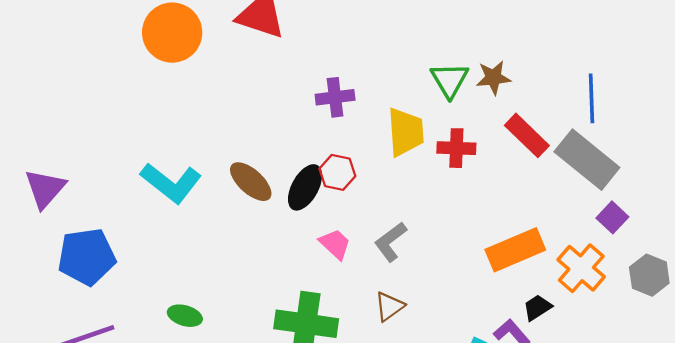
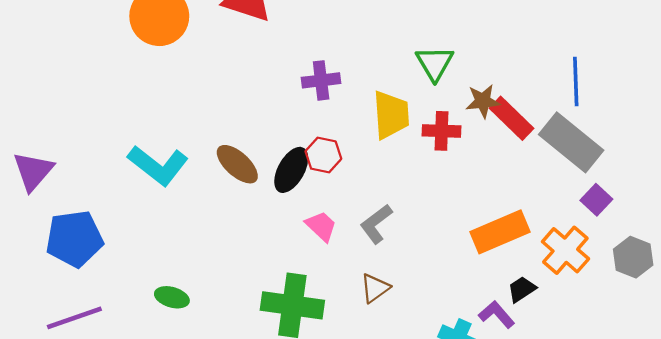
brown star: (493, 78) -> (483, 101), moved

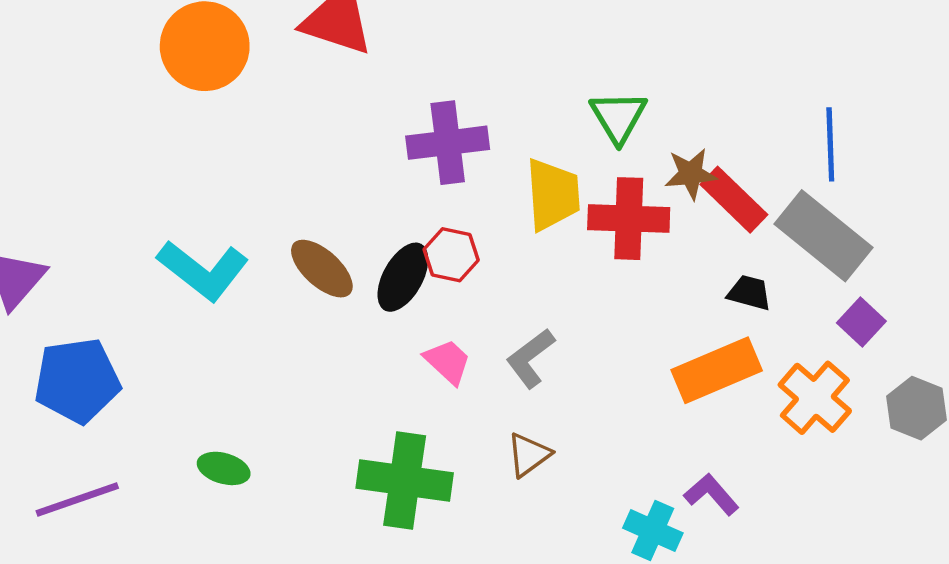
purple cross: (321, 80) -> (448, 143), size x1.4
red cross: (442, 131) -> (629, 219), size x1.4
black trapezoid: (522, 289) -> (749, 293), moved, turned 48

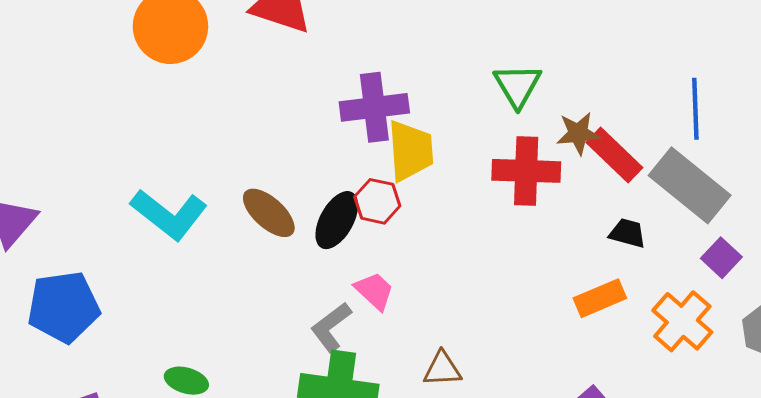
yellow trapezoid: (553, 194) -> (411, 151), moved
gray L-shape: (530, 358) -> (331, 327), moved
orange rectangle: (717, 370) -> (600, 298), size x0.7
brown triangle: (529, 455) -> (442, 369), turned 33

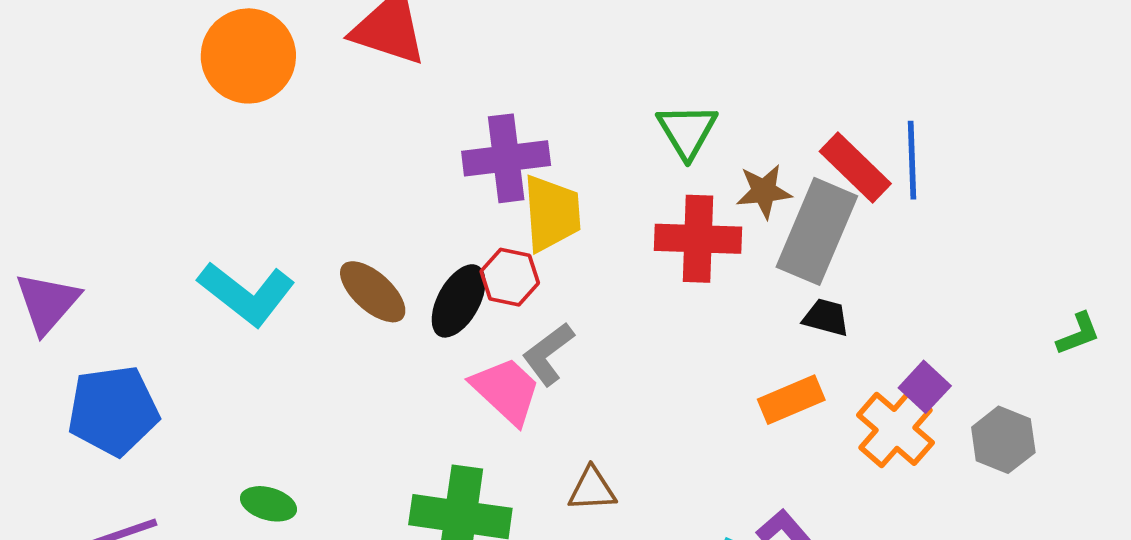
red rectangle: (614, 155) -> (855, 167), moved
gray rectangle: (690, 185) -> (817, 231), moved, turned 74
purple square: (721, 258) -> (925, 387), moved
pink trapezoid: (374, 291) -> (506, 390), size x1.4
gray L-shape: (331, 327) -> (548, 354), moved

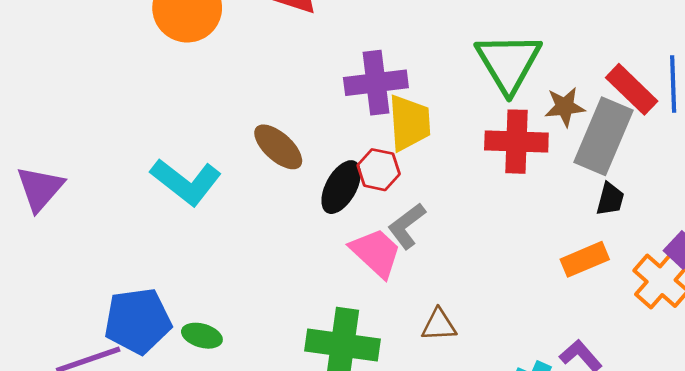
green triangle: (687, 131) -> (508, 63), size x1.5
brown ellipse: (373, 292) -> (278, 147), moved
black trapezoid: (826, 317) -> (610, 199), turned 90
blue pentagon: (113, 411) -> (138, 321), moved

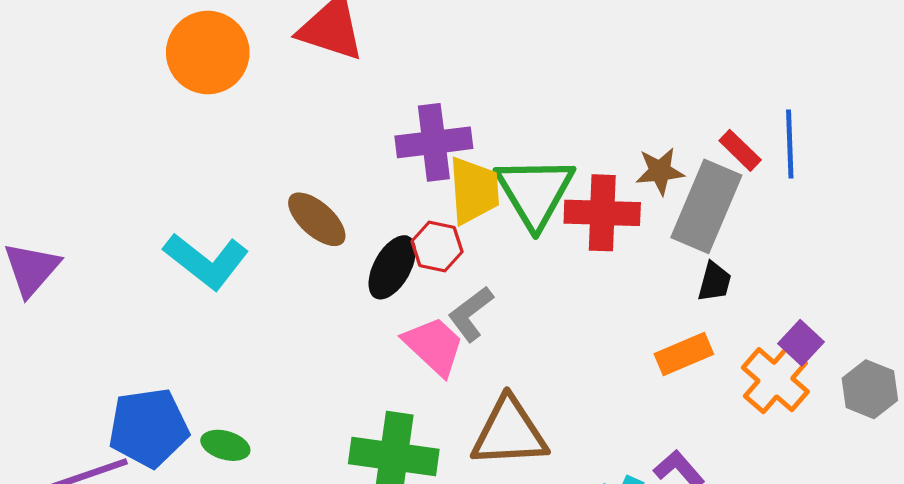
green triangle: (508, 63) -> (535, 192), moved
red rectangle: (632, 89) -> (740, 150), size x0.7
brown triangle: (439, 325) -> (509, 433), size x1.8

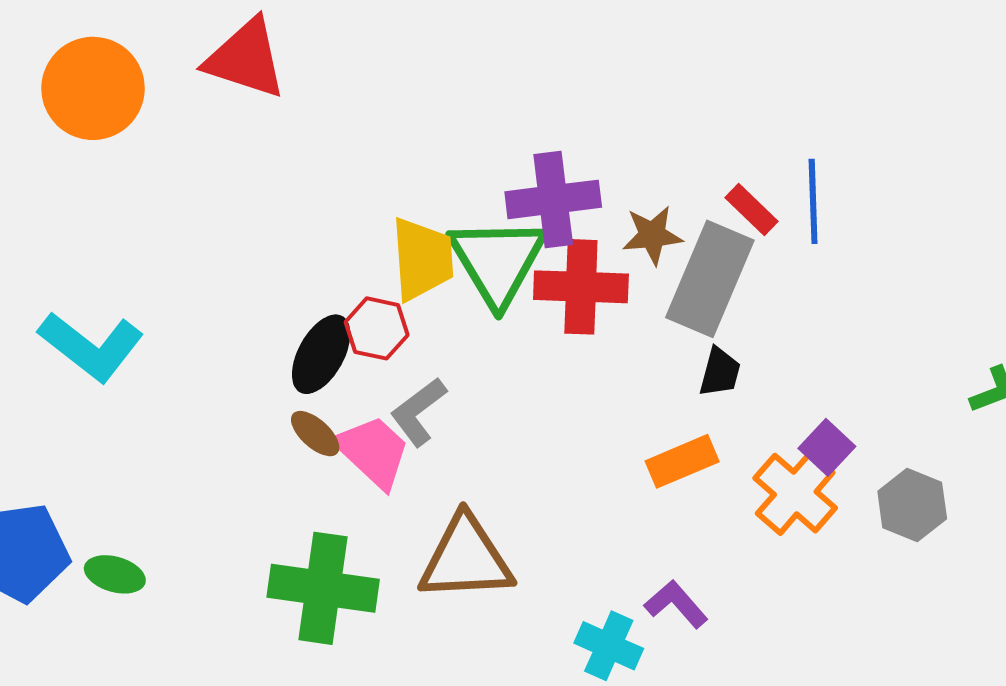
purple cross: (434, 142) -> (553, 199), moved
brown ellipse: (317, 219) -> (315, 434), moved, size x0.7

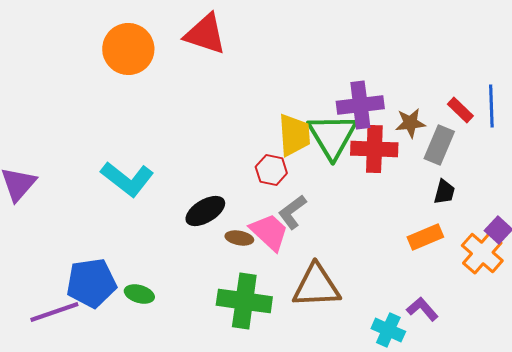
gray rectangle: (710, 279) -> (439, 145), size x0.7
black ellipse: (321, 354) -> (205, 211), moved, turned 30
brown ellipse: (315, 434) -> (239, 238), moved, turned -32

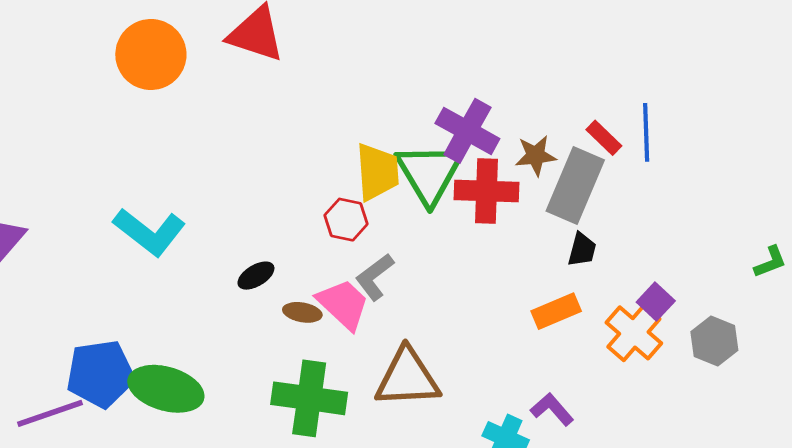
purple cross: (360, 105) -> (467, 131), turned 36
gray rectangle: (439, 145) -> (575, 185), size x1.4
black ellipse: (205, 211) -> (256, 276), size x0.7
green ellipse: (139, 294) -> (166, 389), size x1.8

